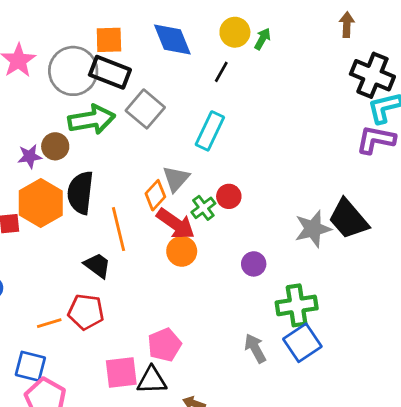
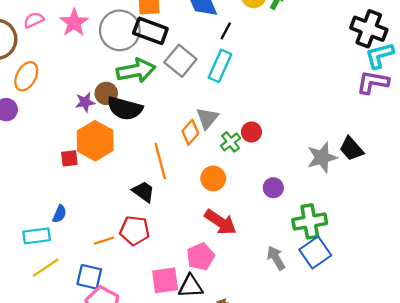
black line: (221, 72) -> (226, 31), moved
cyan rectangle: (210, 131) -> (220, 66), moved
black semicircle: (80, 193) -> (125, 108), moved, turned -80
black trapezoid: (348, 219) -> (351, 149), size x0.7
red arrow: (176, 224) -> (220, 222), moved

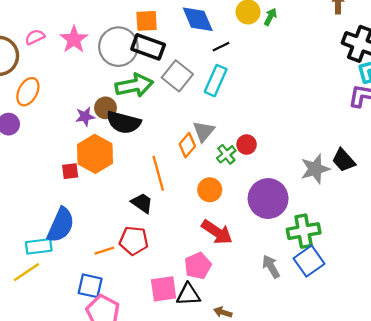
black line: (226, 31) -> (221, 47), turned 36
purple circle: (273, 188) -> (268, 199), size x2.0
blue semicircle: (59, 214) -> (61, 225), size x2.0
yellow line: (46, 268) -> (26, 272), moved

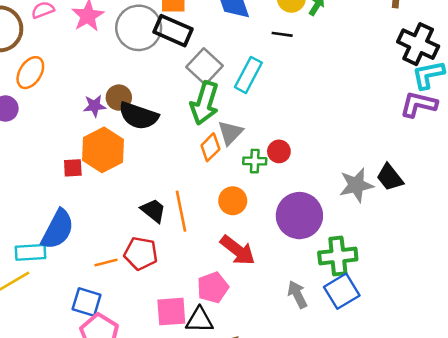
black line: (221, 47) -> (282, 34), moved, turned 30
green arrow: (134, 85) -> (205, 103), moved, turned 114
green cross: (226, 154) -> (255, 161), turned 36
orange line: (158, 173) -> (181, 211), moved

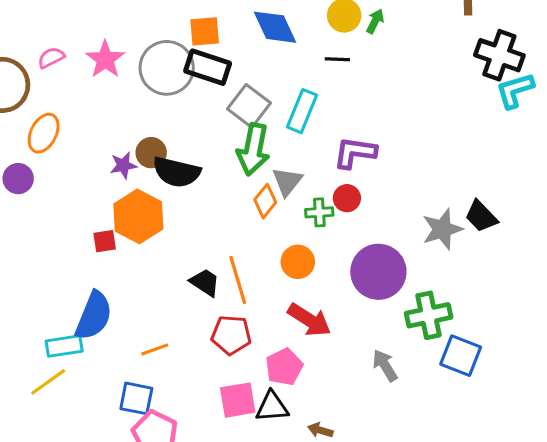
purple L-shape: (419, 104) -> (355, 153), moved
red pentagon: (141, 253) -> (231, 335), moved
blue square: (342, 291) -> (461, 356), moved, turned -32

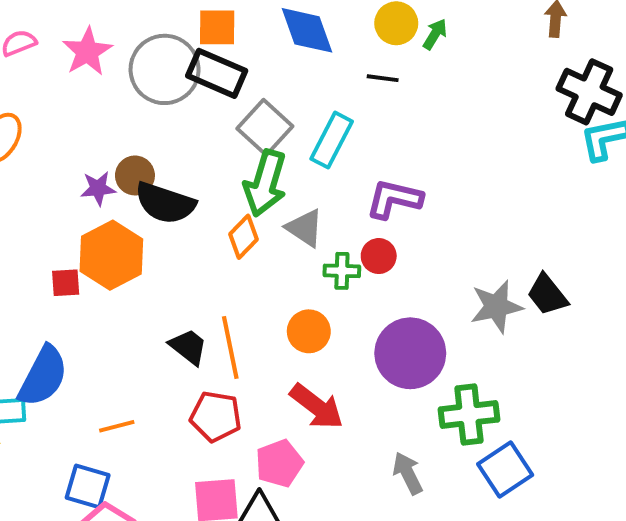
gray triangle: (287, 182) -> (305, 228), turned -40
orange diamond: (265, 201) -> (244, 237), moved
blue square: (461, 356) -> (505, 469), turned 30

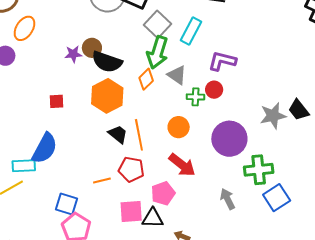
orange hexagon: (111, 255) -> (107, 96), moved
orange line: (117, 426) -> (102, 180), moved

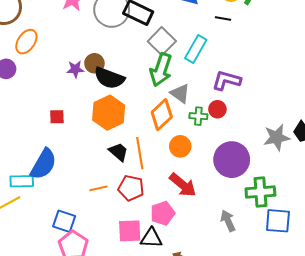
orange diamond: (146, 79) -> (162, 115), moved, size x1.4
orange line: (102, 180) -> (98, 188), moved
blue square: (277, 198) -> (278, 221), turned 36

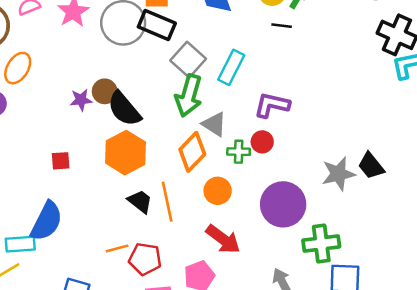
black line: (223, 18) -> (282, 26), moved
black semicircle: (109, 78) -> (124, 109), turned 32
red pentagon: (131, 188) -> (145, 259), moved

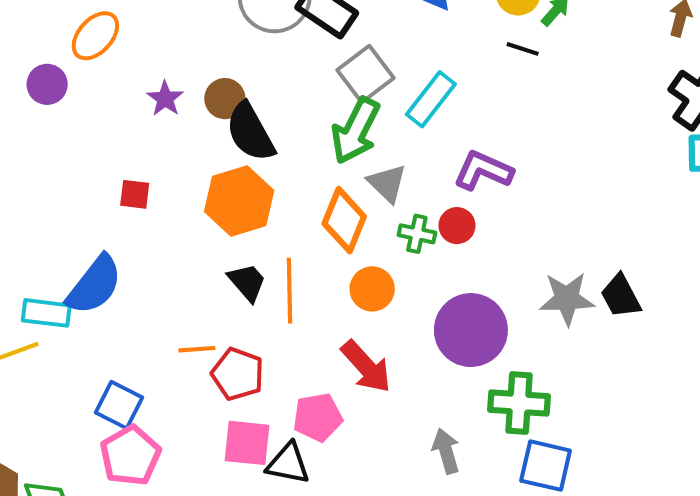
purple star: (81, 100) -> (165, 99), moved, turned 30
orange diamond: (192, 152) -> (344, 220), turned -33

